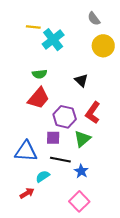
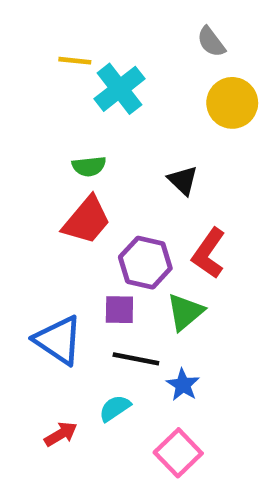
blue triangle: (26, 151) -> (58, 340), turned 30
cyan semicircle: (43, 176) -> (115, 408), moved

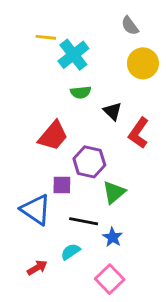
green semicircle: (89, 166) -> (81, 92), moved
red L-shape: (209, 253) -> (139, 133), moved
purple square: (119, 310) -> (62, 185), moved

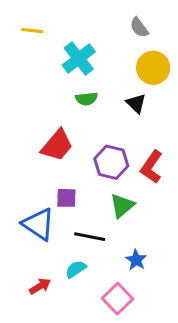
yellow line: (46, 37) -> (32, 31), moved
black triangle: (113, 111) -> (136, 103), moved
red L-shape: (139, 133) -> (152, 167), moved
purple hexagon: (89, 162) -> (111, 162), moved
blue star: (113, 237) -> (136, 260), moved

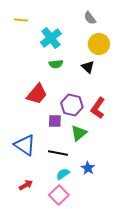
purple square: (66, 198) -> (55, 121), moved
cyan semicircle: (76, 269) -> (63, 174), moved
pink square: (117, 299) -> (59, 195), moved

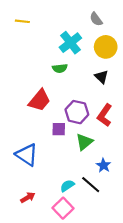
cyan cross: (51, 38) -> (70, 43), moved
black triangle: (88, 67) -> (101, 77), moved
black line: (58, 153) -> (91, 185), moved, turned 30
blue star: (88, 168) -> (104, 165), moved

